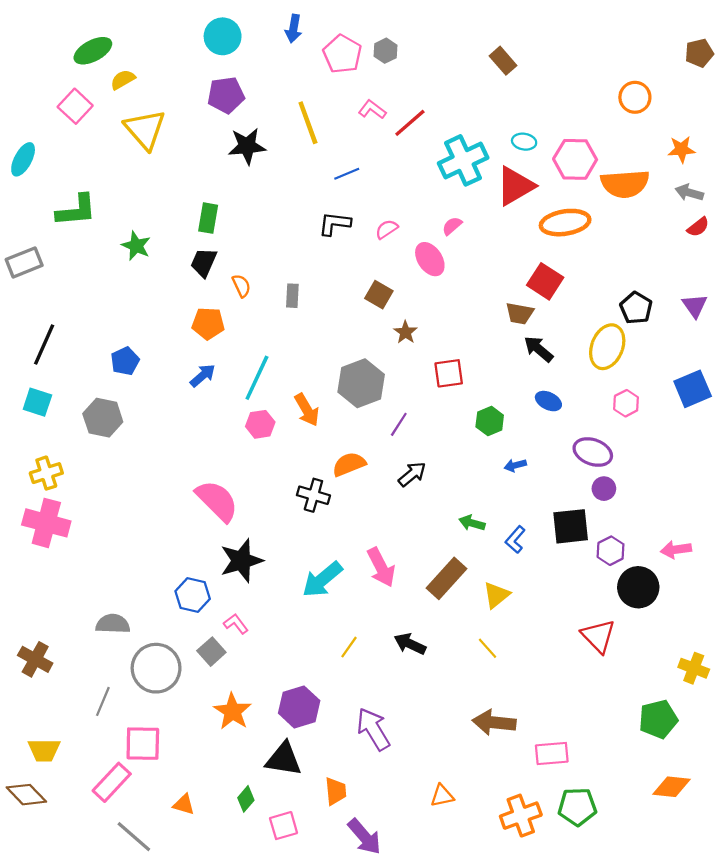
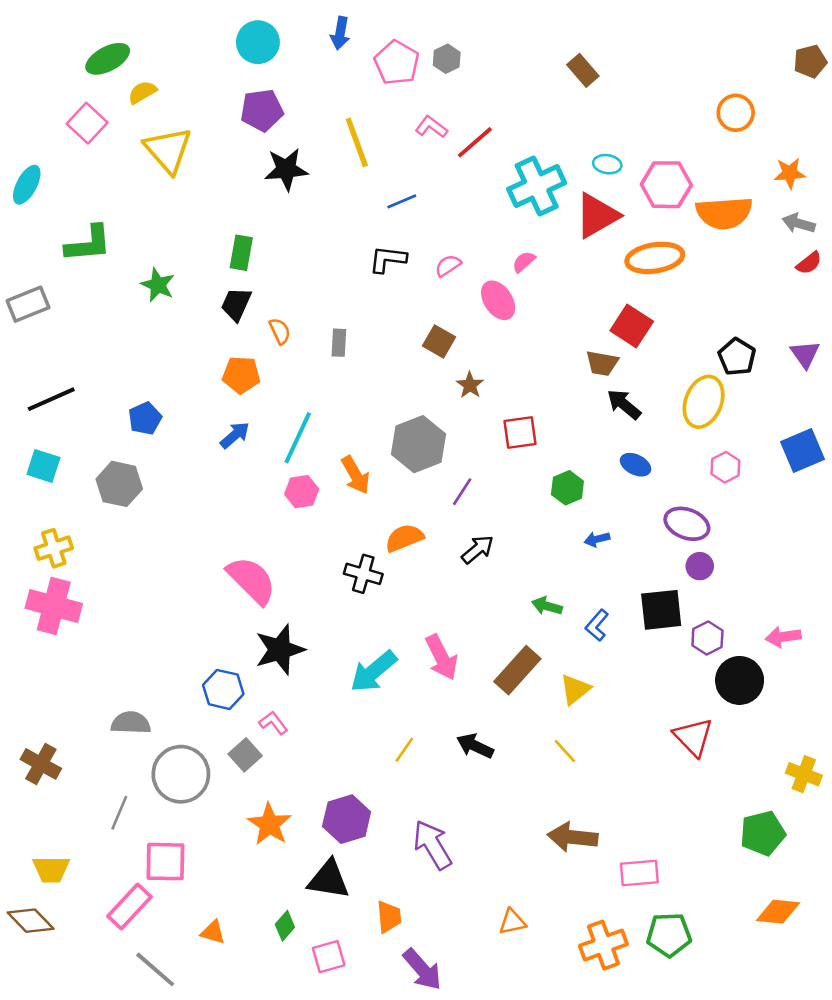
black line: (44, 344) -> (51, 399), turned 42

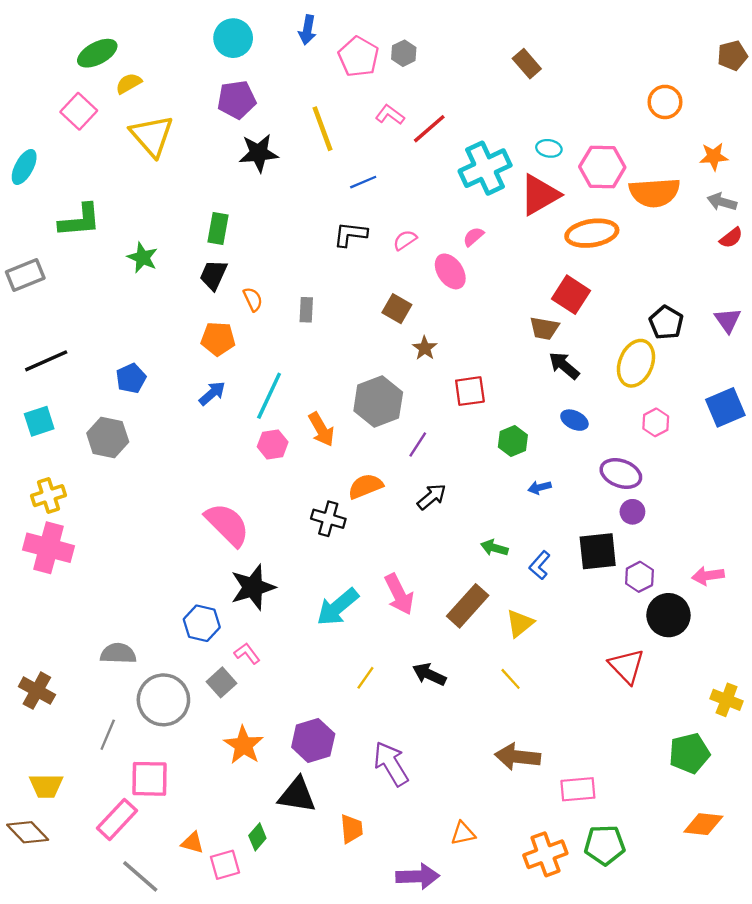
cyan square: (43, 466) -> (39, 421), turned -36
pink square: (329, 957) -> (225, 865), moved
purple arrow: (422, 969) -> (418, 876), moved, turned -51

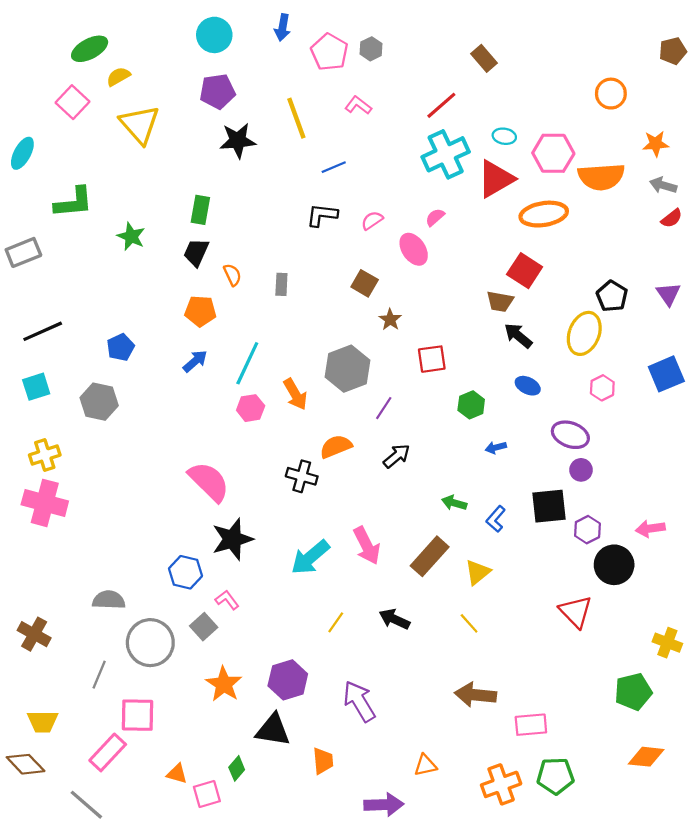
red line: (429, 129) -> (441, 105), moved
gray line: (140, 876) -> (86, 805), moved

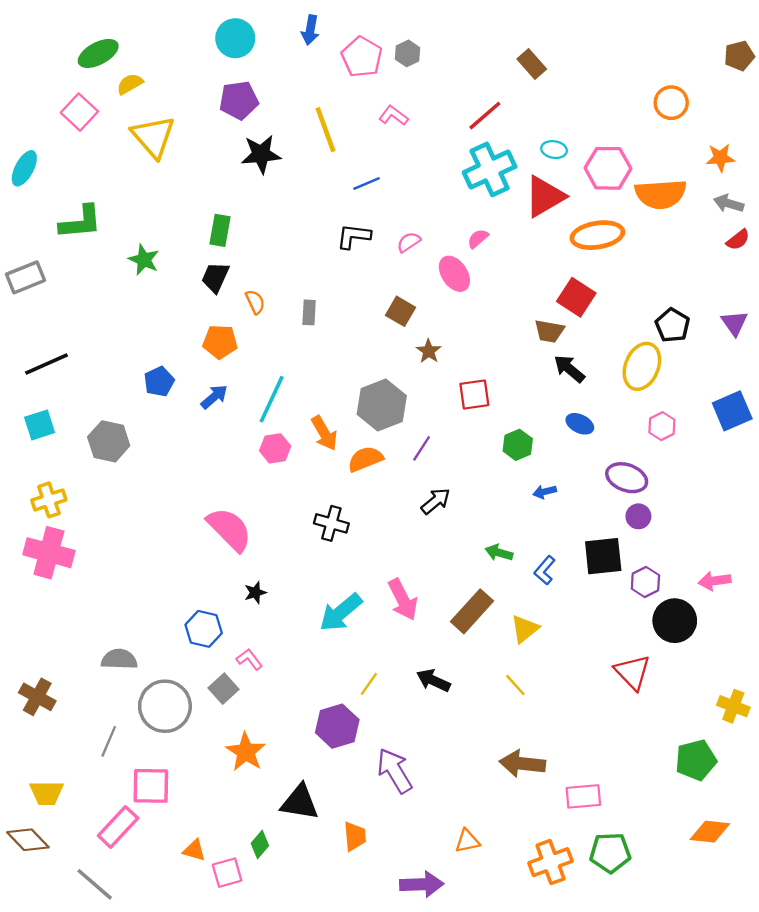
blue pentagon: (120, 347) -> (159, 382), moved
orange semicircle: (336, 446) -> (365, 459), moved
black star: (232, 539) -> (255, 593), size x0.5
purple hexagon: (288, 680) -> (337, 726), moved

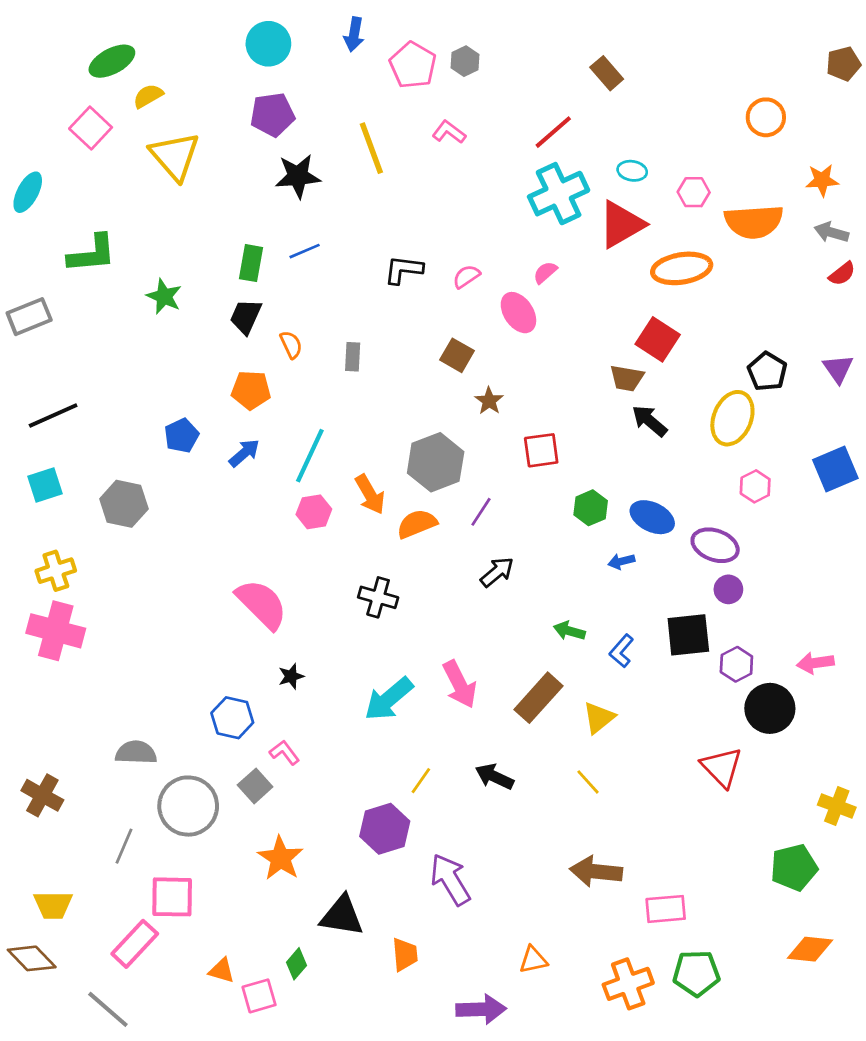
pink hexagon: (608, 168) -> (694, 192), size x0.6
blue line: (367, 184) -> (305, 251), moved
blue ellipse: (580, 424) -> (652, 517), moved, size x1.4

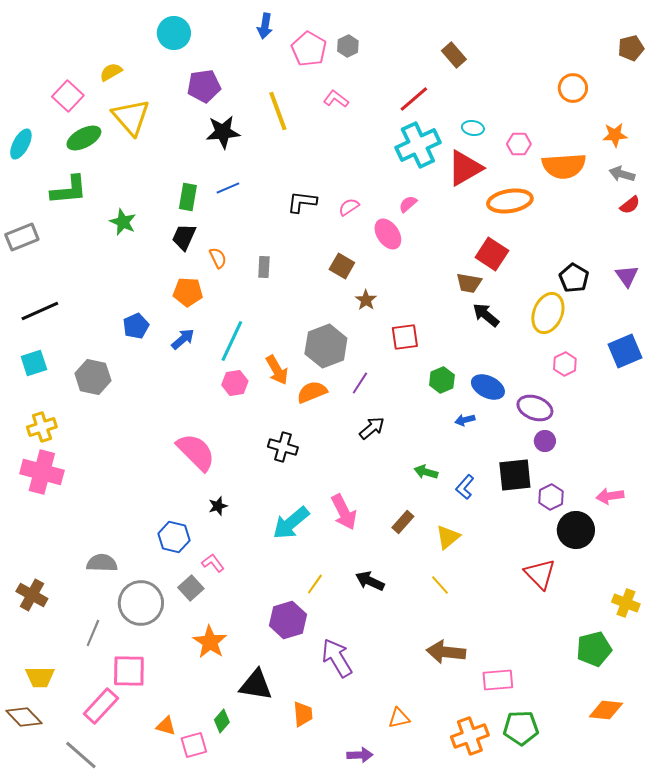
cyan circle: (268, 44) -> (174, 33), moved
green ellipse: (112, 61) -> (84, 138), moved
brown rectangle: (539, 698) -> (403, 522), size x0.6
purple arrow: (481, 1009) -> (360, 755), size x0.7

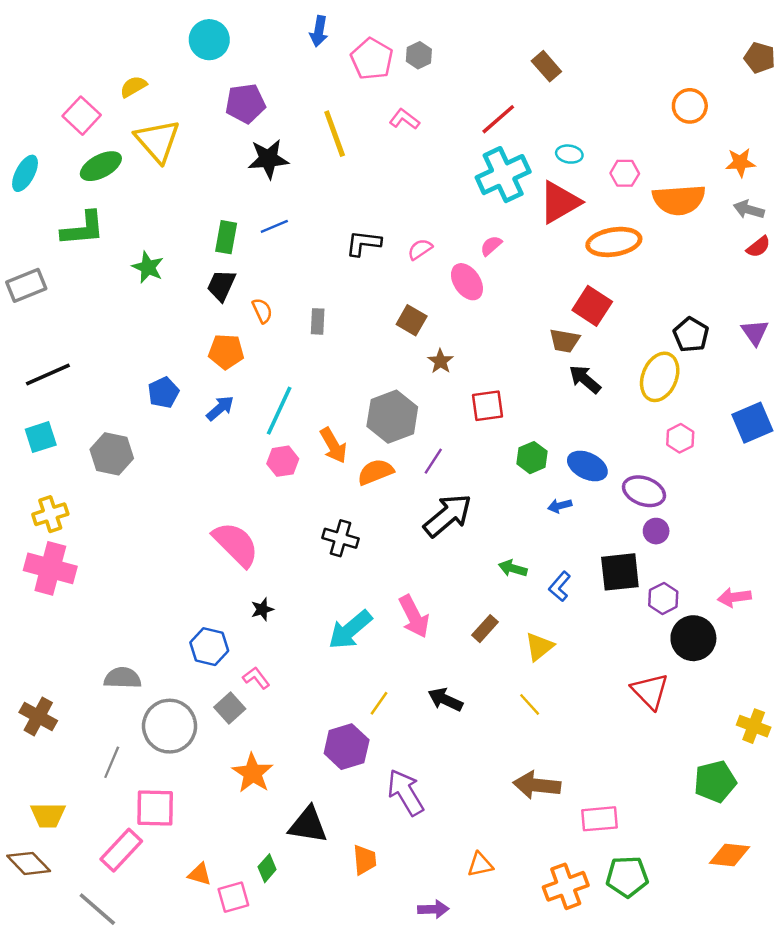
brown pentagon: (631, 48) -> (760, 58), turned 30
black arrow: (372, 428) -> (448, 515), size x1.6

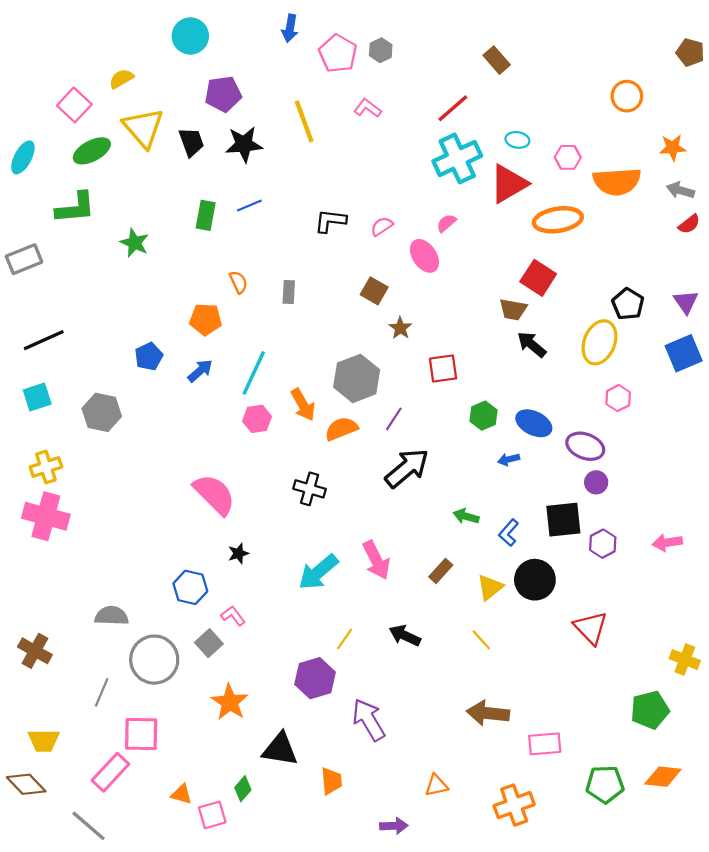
black trapezoid: (221, 285) -> (191, 142), moved, turned 136
blue square: (752, 423) -> (684, 353), moved
black circle: (693, 638) -> (535, 580), moved
green pentagon: (627, 877) -> (605, 784), moved

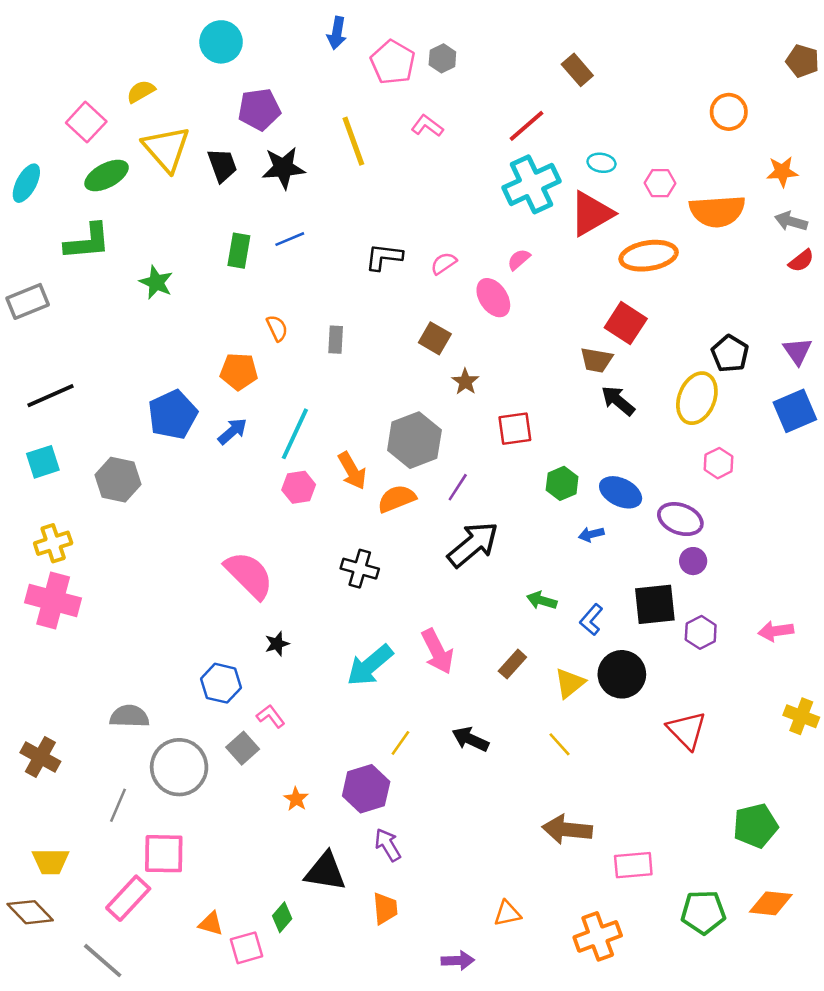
blue pentagon: (149, 357) -> (173, 415), size x1.5
yellow cross: (685, 660) -> (801, 716), moved
orange star: (230, 702) -> (296, 799), moved, size x0.6
purple arrow: (369, 720) -> (388, 845), moved, size x0.7

